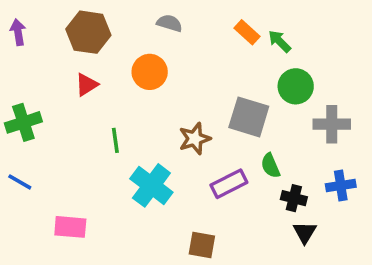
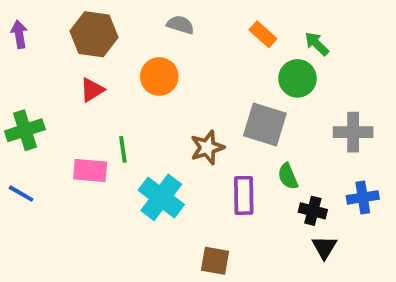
green arrow: (279, 41) -> (317, 44), moved
green circle: (296, 86) -> (297, 78), moved
purple rectangle: (229, 184) -> (244, 195), turned -64
pink rectangle: (70, 227) -> (90, 171), moved

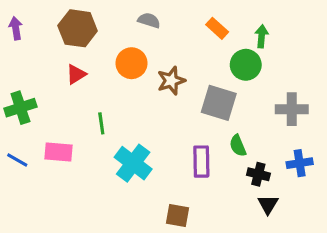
green arrow: (317, 44) -> (262, 36), turned 50
brown star: (207, 148) -> (171, 81), moved
pink rectangle: (90, 171) -> (59, 152), moved

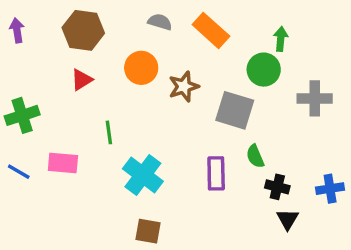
orange rectangle: (217, 28) -> (211, 30), moved, size x1.5
gray cross: (292, 109) -> (315, 98), moved
blue cross: (300, 163) -> (330, 189), moved
brown square: (178, 215) -> (148, 231), moved

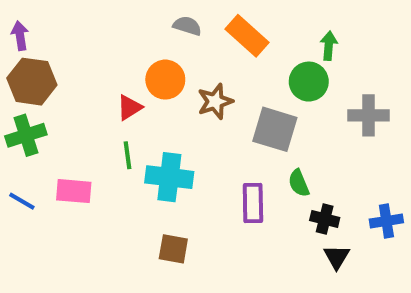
brown hexagon: (83, 30) -> (32, 82), moved
red triangle: (82, 80) -> (129, 107), moved
cyan cross: (143, 175) -> (169, 177), moved, turned -30
brown square: (148, 231) -> (173, 249), moved

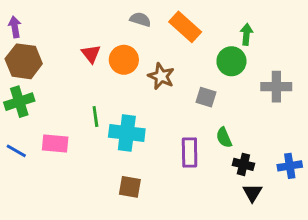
brown star: (215, 101) -> (161, 76), turned -30
red triangle: (129, 107) -> (91, 54), moved, turned -36
gray square: (275, 129) -> (206, 97), size x0.6

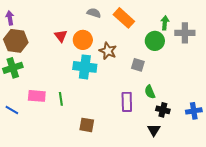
gray cross: (276, 87) -> (185, 33), moved
green line: (95, 117) -> (61, 99), moved
cyan cross: (127, 133) -> (85, 67), moved
blue line: (16, 151) -> (12, 110), moved
black triangle: (252, 193) -> (154, 130), moved

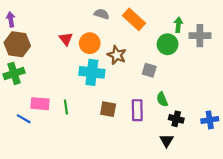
blue line: (12, 110) -> (24, 119), moved
brown square: (87, 125) -> (108, 109), moved

